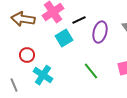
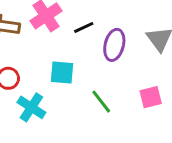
cyan square: (64, 38) -> (62, 73), moved, turned 36

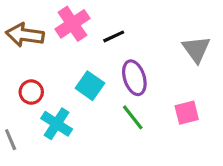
purple ellipse: (114, 45) -> (134, 78), moved, turned -32
cyan square: (62, 73) -> (90, 86), turned 30

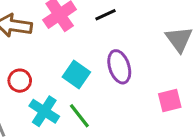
black line: (114, 36) -> (105, 15), moved
green line: (133, 117) -> (79, 116), moved

